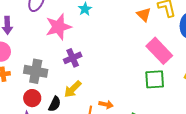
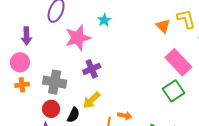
green square: (155, 79) -> (173, 91), turned -30

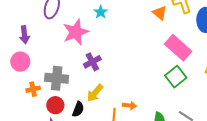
orange cross: (22, 85) -> (33, 89), moved

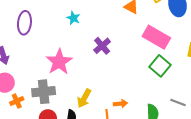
pink star: (76, 32) -> (59, 62), moved
purple cross: (92, 62) -> (102, 46), moved
orange cross: (33, 89) -> (17, 101), moved

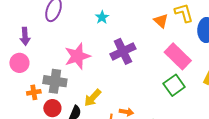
purple cross: (102, 46) -> (123, 51), size x1.4
orange cross: (17, 101) -> (34, 92), moved

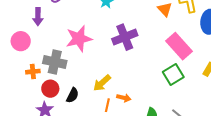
purple arrow: (25, 36) -> (38, 17), moved
yellow arrow: (93, 98) -> (102, 83), moved

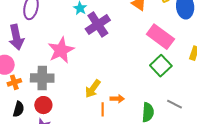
purple arrow: (38, 17) -> (16, 37), size x1.4
purple cross: (125, 37) -> (98, 24), moved
orange cross: (33, 72) -> (14, 82), moved
black semicircle: (73, 95) -> (19, 109), moved

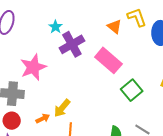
pink rectangle: (160, 37) -> (108, 60), moved
orange arrow: (117, 99) -> (43, 119), moved, turned -32

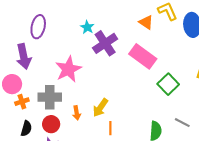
orange arrow: (43, 119) -> (77, 113), moved, turned 112

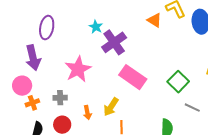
pink rectangle: (143, 56) -> (133, 77), moved
gray cross: (50, 97) -> (60, 98), size x0.6
gray line: (182, 123) -> (192, 108), moved

